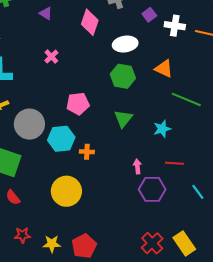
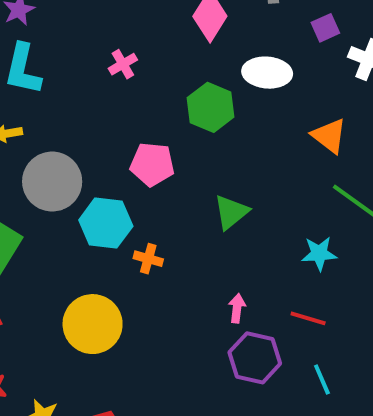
green hexagon: (123, 76) -> (211, 107), moved
cyan star: (162, 129) -> (319, 253), moved
cyan line: (198, 192) -> (322, 379), moved

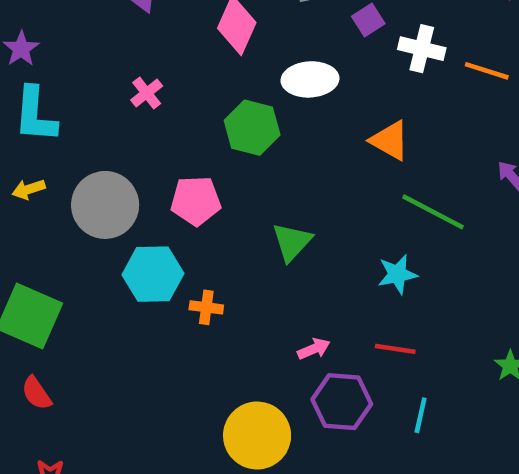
gray circle: (52, 182) -> (105, 205), moved
pink arrow: (237, 308) -> (314, 349), turned 68
yellow circle: (93, 324) -> (257, 436), moved
cyan line: (322, 379) -> (421, 415), turned 44

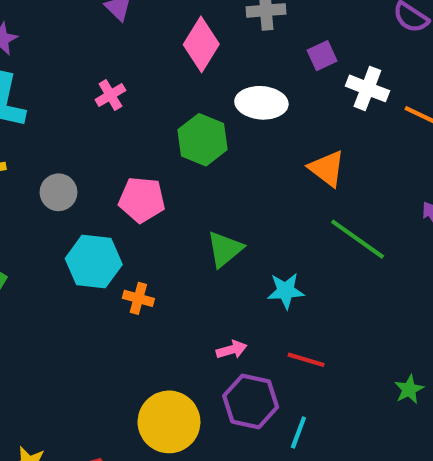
gray circle: (105, 205) -> (59, 192), size x0.6
cyan star: (397, 274) -> (286, 291), moved
cyan line: (421, 415) -> (298, 433), moved

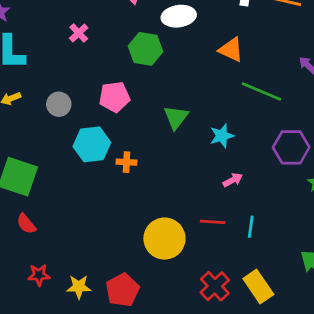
pink arrow: (232, 350) -> (233, 180), moved
red line: (306, 360) -> (213, 222), moved
purple hexagon: (251, 401) -> (291, 147), moved

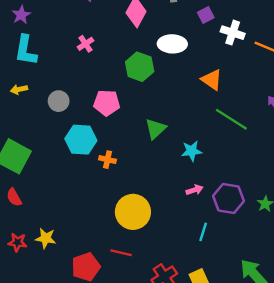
purple hexagon: (291, 147) -> (228, 198), moved
red line: (213, 222) -> (121, 253), moved
yellow circle: (164, 239) -> (133, 212), moved
yellow star: (79, 287) -> (46, 238), moved

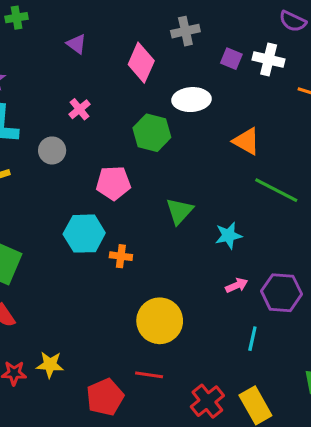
purple square: (206, 15) -> (231, 59), turned -35
white cross: (233, 33) -> (269, 60), moved
gray circle: (59, 101) -> (52, 150), moved

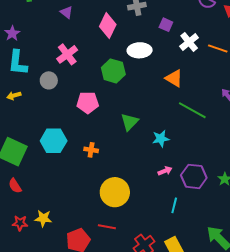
white cross: (269, 60) -> (189, 42), moved, turned 36
pink cross: (79, 109) -> (67, 54), size x1.5
cyan hexagon: (84, 234) -> (54, 141), moved

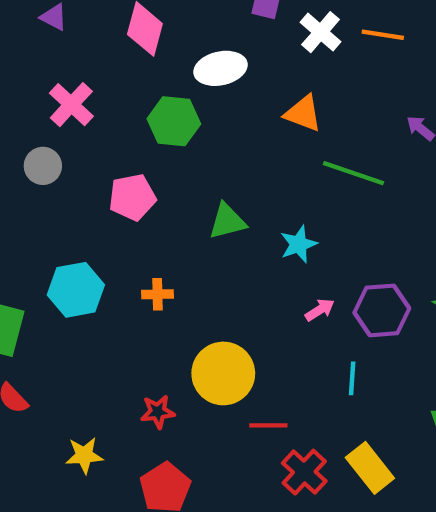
green triangle: (130, 122) -> (227, 221), turned 42
red star: (20, 223) -> (158, 412), moved
red line: (107, 227) -> (268, 425), moved

